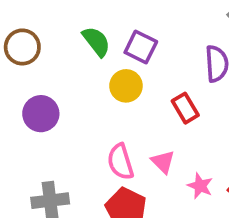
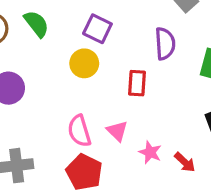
green semicircle: (96, 41) -> (36, 24), moved
red rectangle: (185, 108) -> (137, 83), turned 35

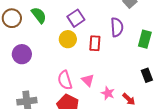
purple square: (97, 29) -> (76, 18), turned 30
red rectangle: (137, 83) -> (95, 43), moved

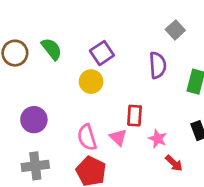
red rectangle: (95, 43) -> (135, 116), moved
purple circle: (22, 54) -> (34, 120), moved
pink star: (108, 93) -> (158, 139), moved

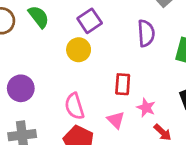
pink triangle: (118, 137) -> (116, 120), moved

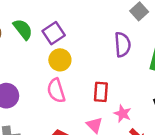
purple square: (90, 21) -> (54, 33), moved
pink semicircle: (74, 106) -> (56, 91), moved

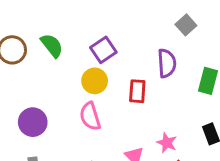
purple square: (54, 33) -> (103, 50), moved
red rectangle: (101, 92) -> (137, 91), moved

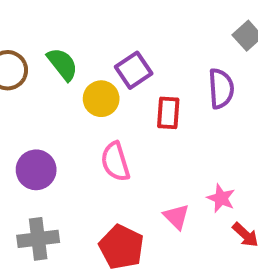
yellow circle: (95, 81) -> (101, 99), moved
red rectangle: (137, 91) -> (168, 113), moved

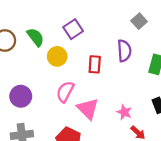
purple square: (134, 70) -> (73, 29), moved
pink semicircle: (115, 162) -> (65, 92), turned 45
pink triangle: (176, 217) -> (88, 109), moved, size x1.5

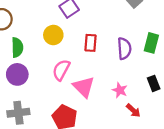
green semicircle: (36, 37) -> (17, 47), moved, turned 36
purple semicircle: (124, 51) -> (124, 49), moved

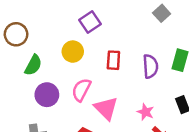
green semicircle: (17, 47) -> (33, 65), turned 30
purple circle: (17, 74) -> (47, 95), moved

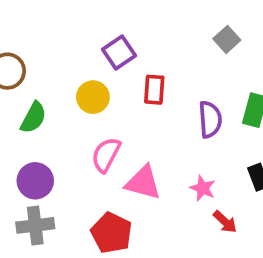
red rectangle: (113, 60) -> (154, 90), moved
purple circle: (47, 95) -> (35, 181), moved
pink triangle: (106, 108) -> (143, 183), turned -30

